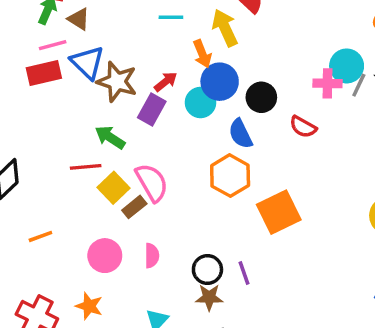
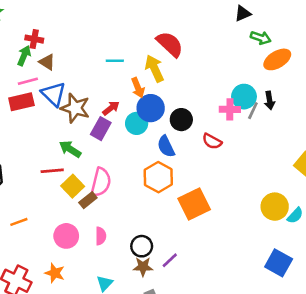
pink semicircle: (152, 183) -> (101, 182), turned 44
purple line: (244, 273) -> (170, 260), moved, turned 66

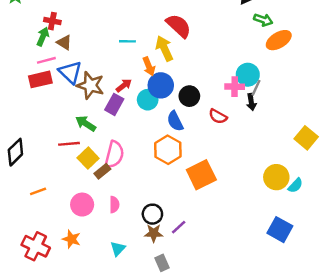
black arrow: (270, 100) -> (251, 102), moved

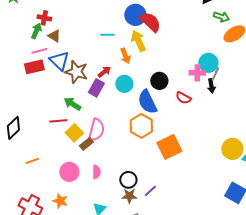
blue circle: (161, 85) -> (135, 15), moved
blue semicircle: (175, 121) -> (147, 102), size x1.4

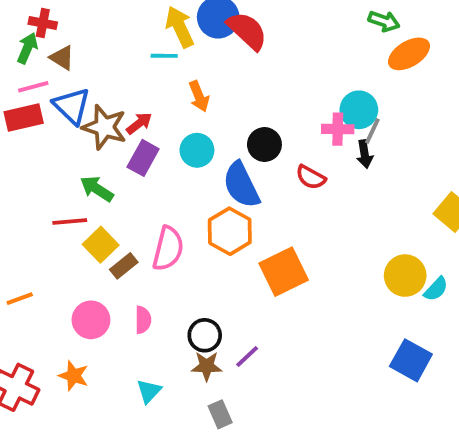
yellow arrow: (138, 41) -> (180, 27), moved
red arrow: (104, 72) -> (139, 123), moved
pink semicircle: (96, 130) -> (168, 249), moved

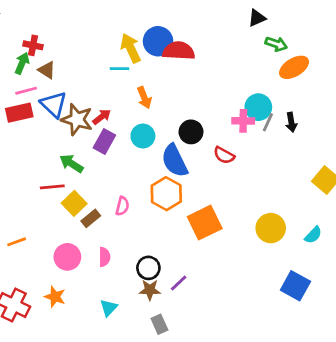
red semicircle: (247, 31) -> (179, 51), turned -40
black arrow: (365, 154) -> (291, 122), moved
pink semicircle: (168, 249) -> (122, 206), size x0.6
yellow circle: (405, 276) -> (271, 228), moved

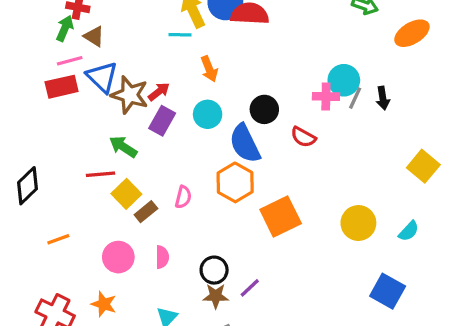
orange ellipse: (294, 67) -> (412, 33), moved

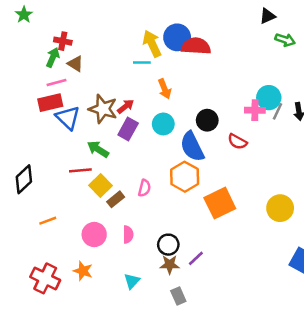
blue triangle: (102, 77) -> (68, 118), moved

